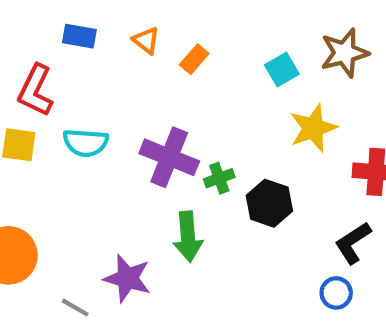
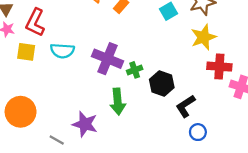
yellow star: (313, 128) -> (204, 37), moved
black L-shape: (353, 243) -> (185, 106), moved

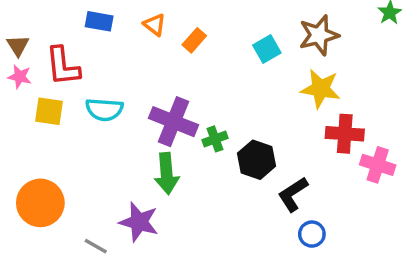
red L-shape: (35, 22) -> (63, 66), turned -32
yellow star: (204, 37) -> (321, 89), turned 30
green arrow: (118, 102) -> (167, 174), moved

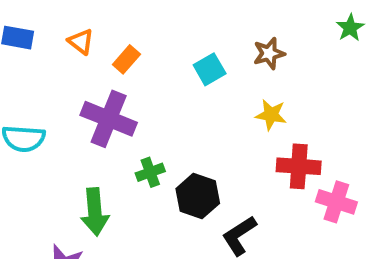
brown star: (319, 35) -> (269, 53), size x0.7
yellow star: (321, 89) -> (271, 115), size x0.7
purple cross: (174, 122) -> (109, 119), moved

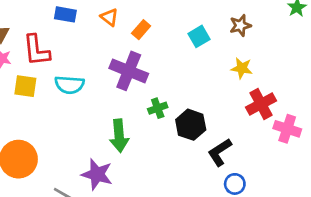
red cross: (299, 166) -> (261, 104), turned -32

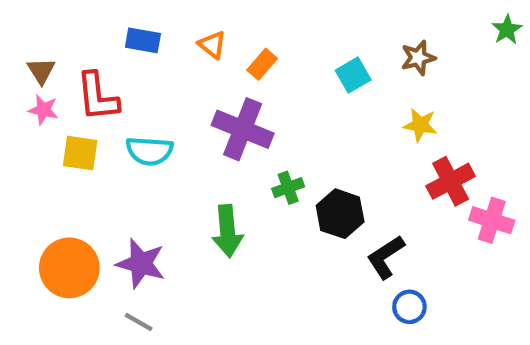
purple star: (97, 174) -> (141, 264), moved

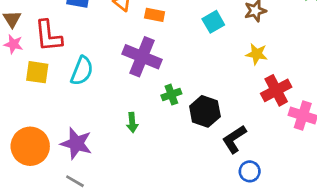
orange rectangle: (262, 64) -> (155, 15), turned 60
cyan semicircle: (149, 151) -> (82, 71), turned -72
green arrow: (227, 231) -> (132, 122), size x0.6

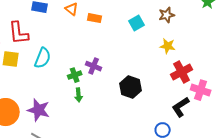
purple cross: (142, 57) -> (94, 66), moved, size x0.6
green cross: (171, 95) -> (75, 75), moved
black L-shape: (234, 139) -> (181, 107), moved

